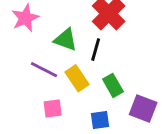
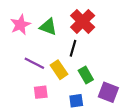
green triangle: (66, 40) -> (48, 27), moved

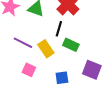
green rectangle: (86, 75) -> (71, 45), moved, turned -35
pink square: (41, 92) -> (29, 70), turned 32

